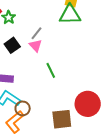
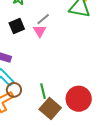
green line: (51, 70) -> (43, 91), moved
brown square: (62, 119) -> (50, 108), turned 35

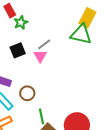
brown circle: (14, 90) -> (27, 93), moved

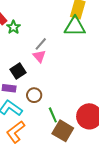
black square: (18, 50) -> (18, 71), moved

